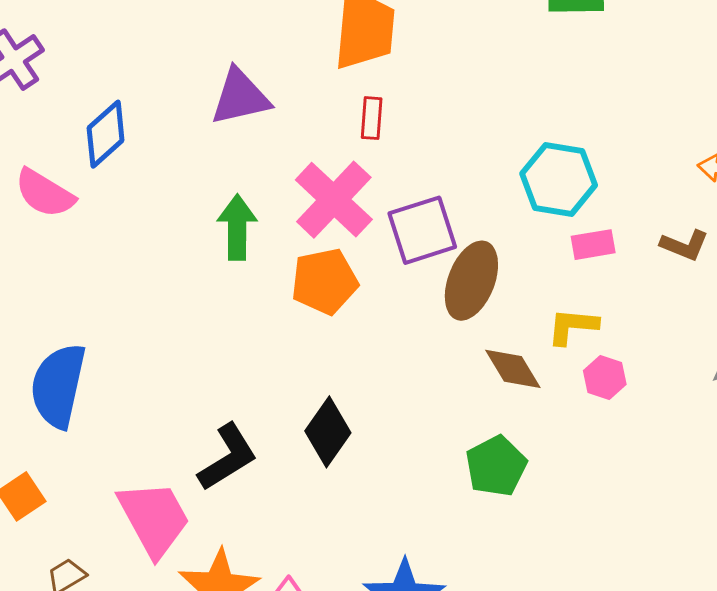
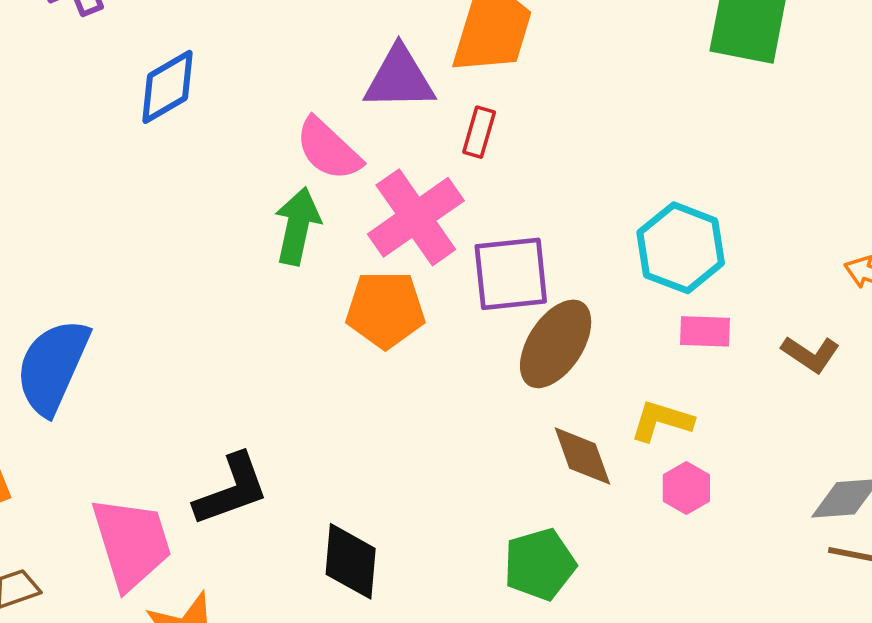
purple triangle: (240, 97) -> (399, 78), moved
pink semicircle: (45, 193) -> (328, 149), moved
black diamond: (328, 432) -> (351, 561), moved, turned -42

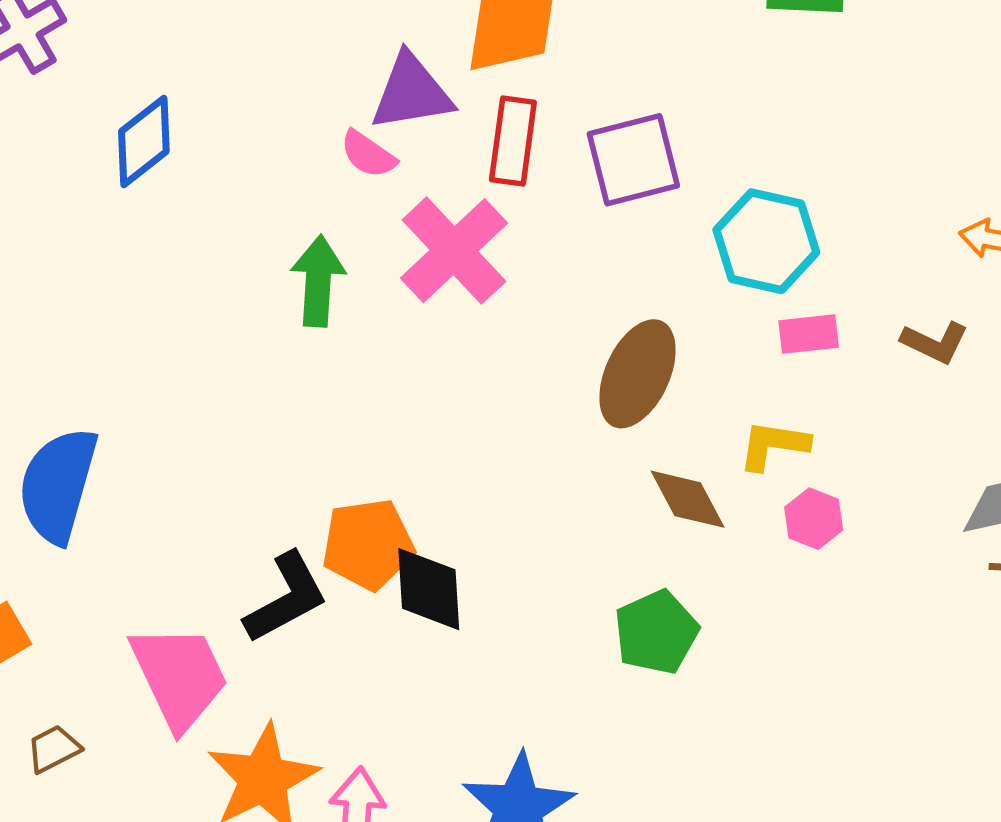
red rectangle: (479, 132) -> (513, 141), size x1.5
pink semicircle: (328, 149) -> (368, 154), moved, size x0.7
purple square: (511, 274) -> (633, 160), moved
orange pentagon: (385, 310) -> (368, 544), moved
black diamond: (351, 561) -> (429, 589), moved

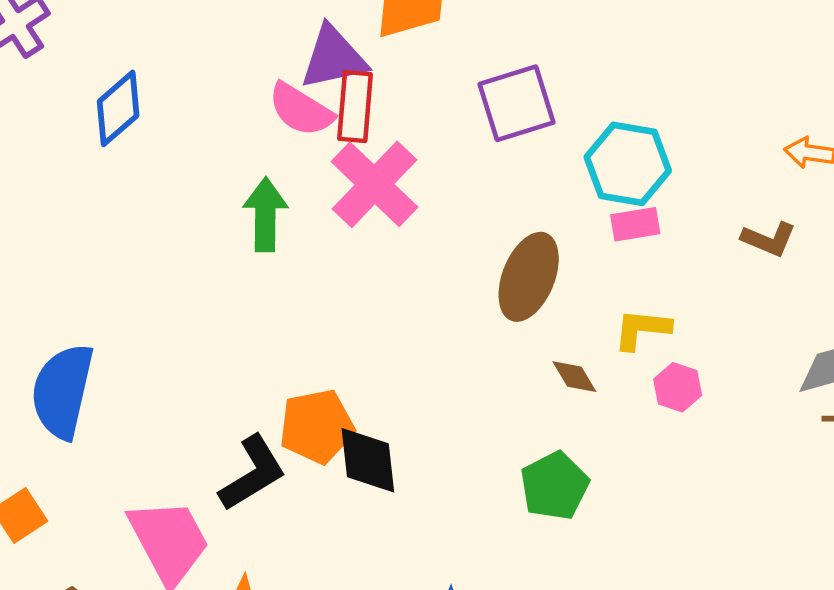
red rectangle: (513, 141) -> (355, 107), moved
pink semicircle: (368, 154) -> (301, 110), size x1.4
pink rectangle: (809, 334) -> (635, 224), moved
brown diamond: (688, 499) -> (574, 377), size x0.7

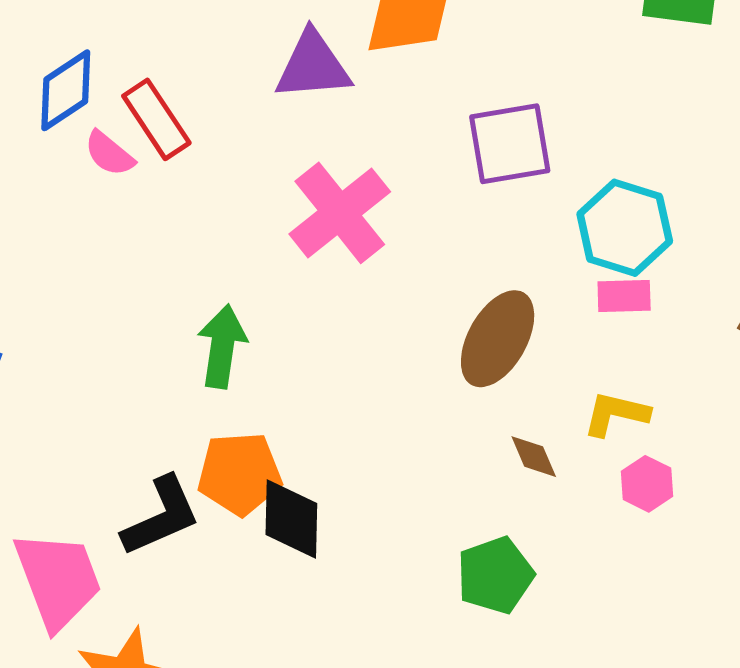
red rectangle: (355, 107) -> (156, 119), moved, turned -46
pink semicircle: (301, 110) -> (109, 154), moved, size x0.7
green arrow: (265, 215) -> (222, 346), moved

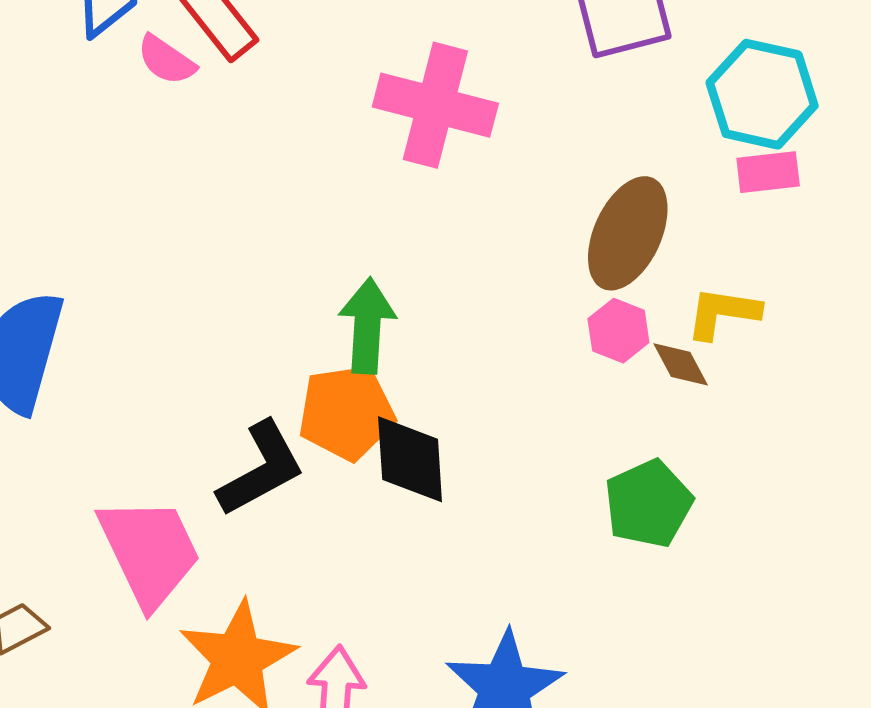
pink cross: (340, 213) -> (435, 105), turned -32
green arrow: (222, 346) -> (367, 326), moved
yellow L-shape: (616, 414) -> (723, 313), moved
pink hexagon: (647, 484) -> (618, 331), moved

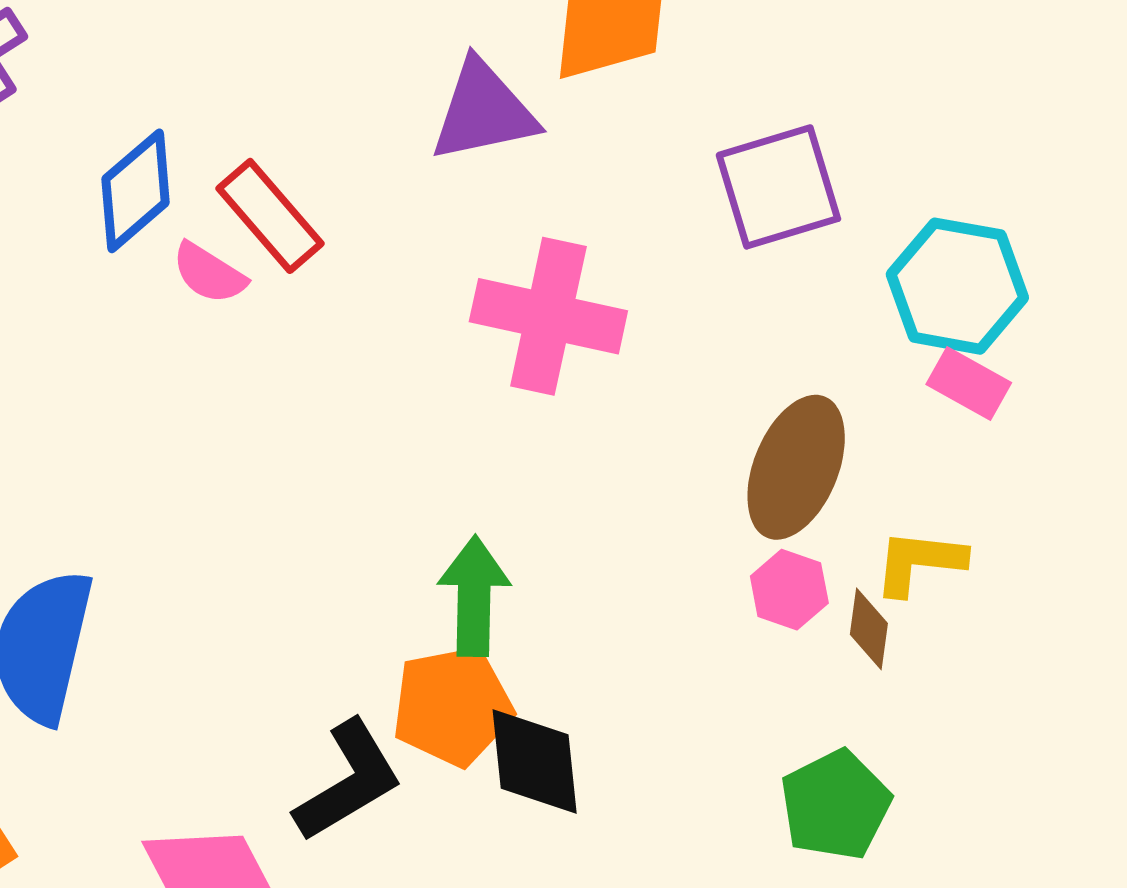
pink rectangle: (768, 172) -> (969, 384), turned 38
brown diamond: (681, 364) -> (869, 629), turned 38

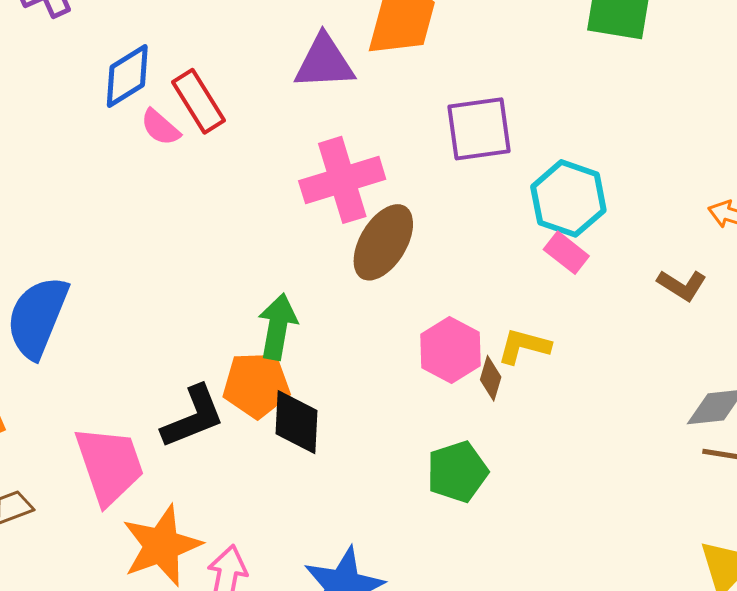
pink cross: (548, 316) -> (342, 180), turned -38
brown ellipse: (796, 467) -> (383, 242), moved
pink hexagon: (789, 590) -> (450, 350), size x1.5

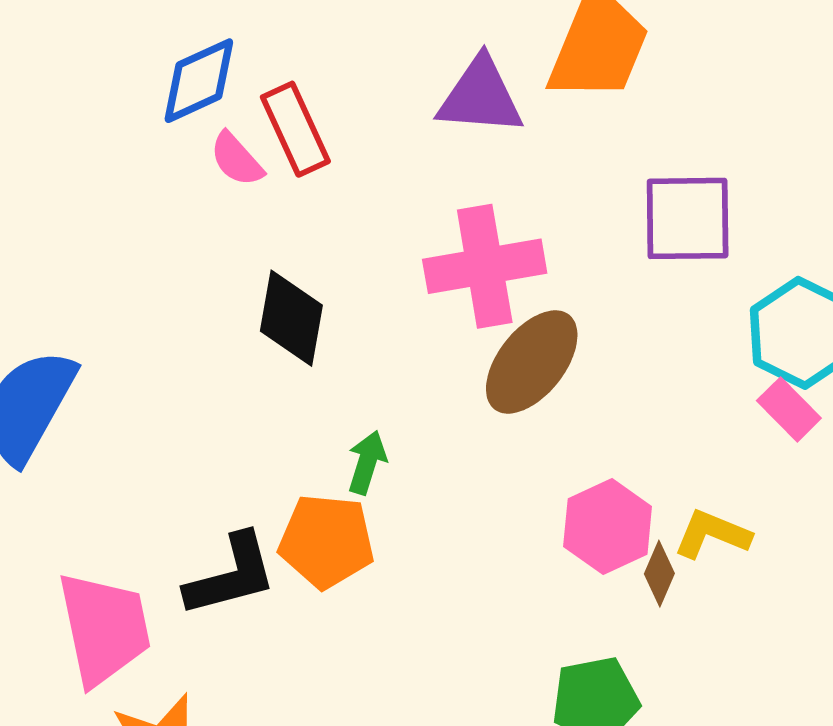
green arrow: (278, 327) -> (367, 462), size x0.7
black diamond: (297, 422) -> (291, 318), moved

